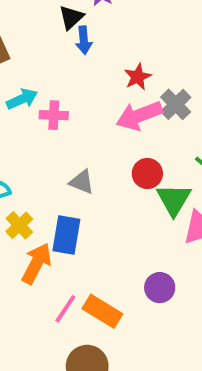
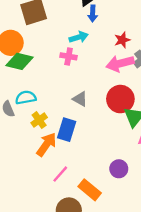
cyan arrow: (22, 99) -> (79, 37), moved
red circle: (147, 174) -> (120, 99), size x1.5
orange rectangle: (102, 311) -> (90, 190), moved

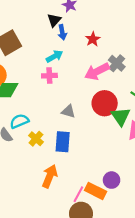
red star: (122, 40) -> (93, 39), moved
orange arrow: (46, 144) -> (50, 176), moved
purple circle: (119, 169) -> (112, 180), moved
pink line: (60, 174) -> (78, 194), moved

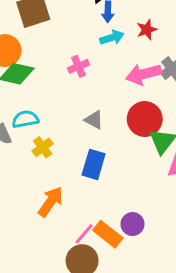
cyan arrow: (54, 56) -> (112, 37), moved
pink cross: (49, 76) -> (78, 66), turned -32
blue rectangle: (63, 142) -> (94, 164), moved

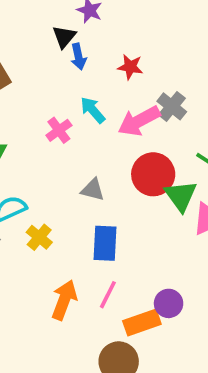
red star: (147, 30) -> (130, 67), turned -30
cyan arrow: (112, 37) -> (93, 110), moved, turned -100
pink line: (84, 234) -> (108, 295), moved
orange rectangle: (108, 234) -> (142, 323), turned -44

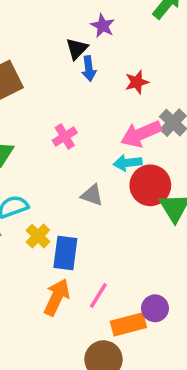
red star: (130, 67) -> (137, 82), turned -30
cyan arrow: (93, 110) -> (128, 163), moved, turned -60
blue rectangle: (105, 243) -> (65, 253), moved

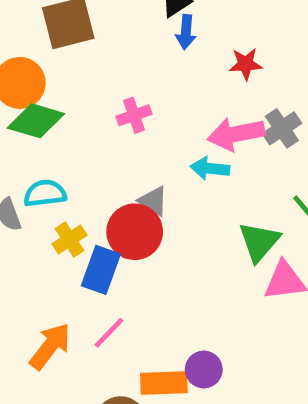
red circle: (150, 185) -> (135, 232), moved
pink line: (98, 295) -> (109, 333), moved
orange arrow: (57, 297) -> (50, 346), moved

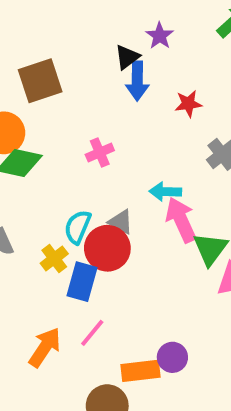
blue arrow: (186, 32) -> (137, 81), size x1.4
pink arrow: (236, 134) -> (181, 220), moved, turned 81
cyan semicircle: (45, 193) -> (78, 227), moved, turned -56

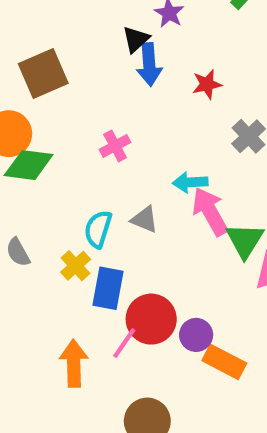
red circle: (107, 248) -> (151, 319), moved
orange arrow: (45, 347) -> (74, 363), turned -30
purple circle: (172, 357) -> (196, 335), moved
orange rectangle: (140, 371) -> (224, 362), moved, turned 39

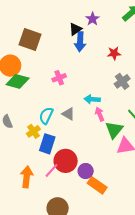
brown square: (43, 73) -> (30, 39), turned 35
red star: (207, 84) -> (114, 53), moved
pink arrow: (210, 212) -> (100, 114), size x0.6

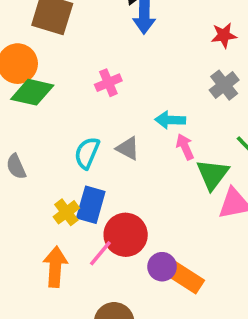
red star: (114, 53) -> (224, 35), moved
yellow cross: (33, 131) -> (66, 212), moved
purple circle: (86, 171) -> (162, 267), moved

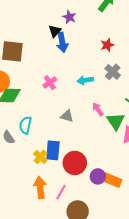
cyan arrow: (170, 120) -> (85, 80), moved
cyan semicircle: (87, 153) -> (25, 125), moved
pink line: (100, 253) -> (61, 192), moved

